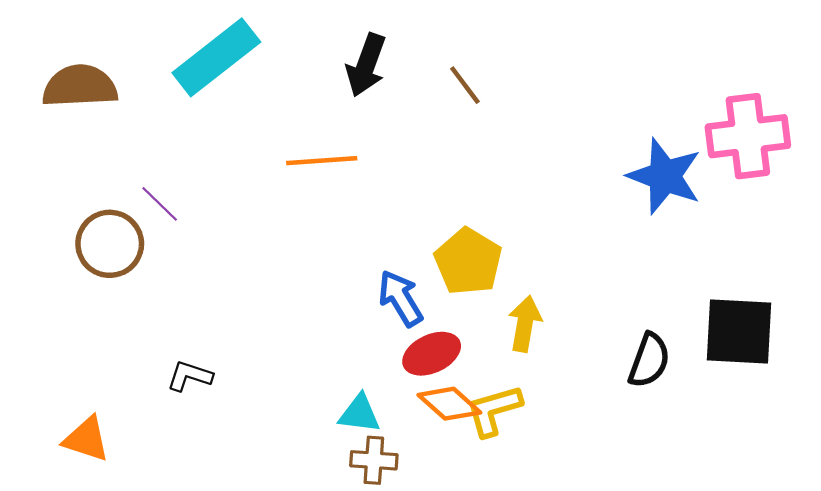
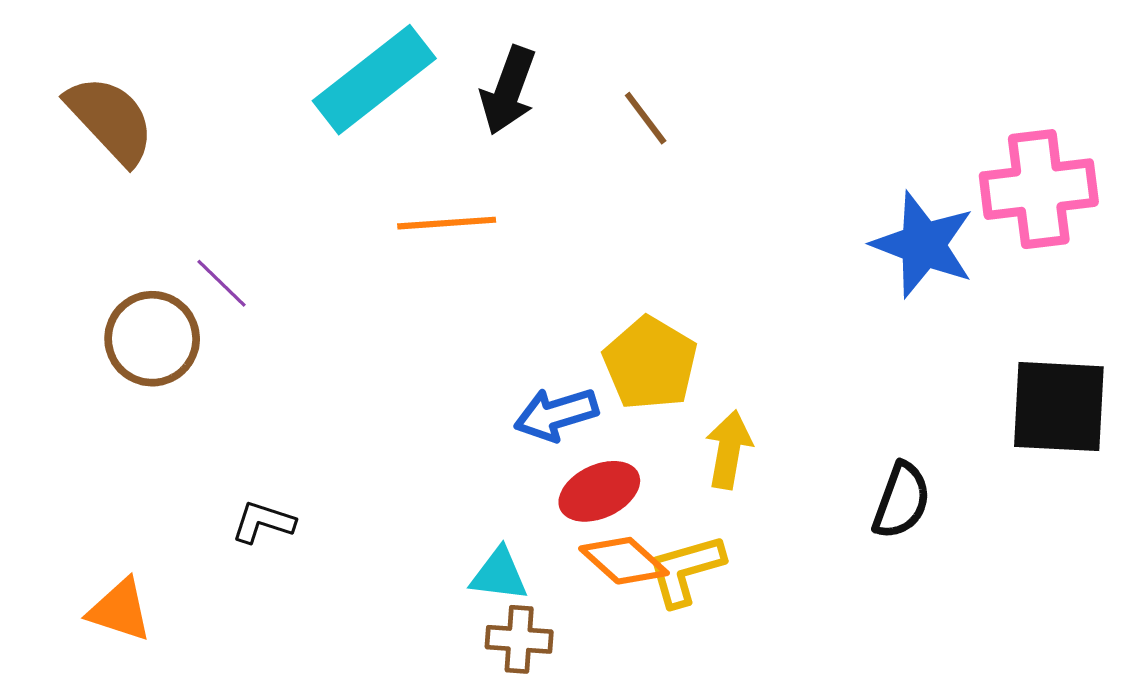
cyan rectangle: (216, 57) -> (374, 80), moved
brown semicircle: (80, 86) -> (110, 120), turned 50
blue arrow: (401, 298) -> (556, 414), turned -76
black square: (739, 332) -> (1059, 407), moved

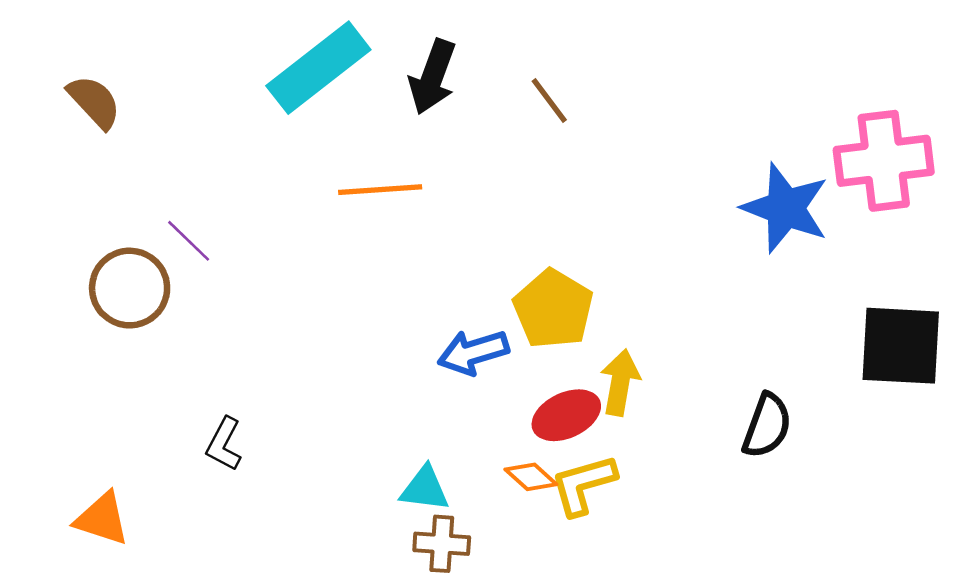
brown semicircle: (110, 120) -> (94, 102), size x0.7
red ellipse: (599, 491) -> (566, 415), moved
black L-shape: (263, 522) -> (224, 444), turned -80
orange diamond: (624, 561) -> (531, 477), size x0.7

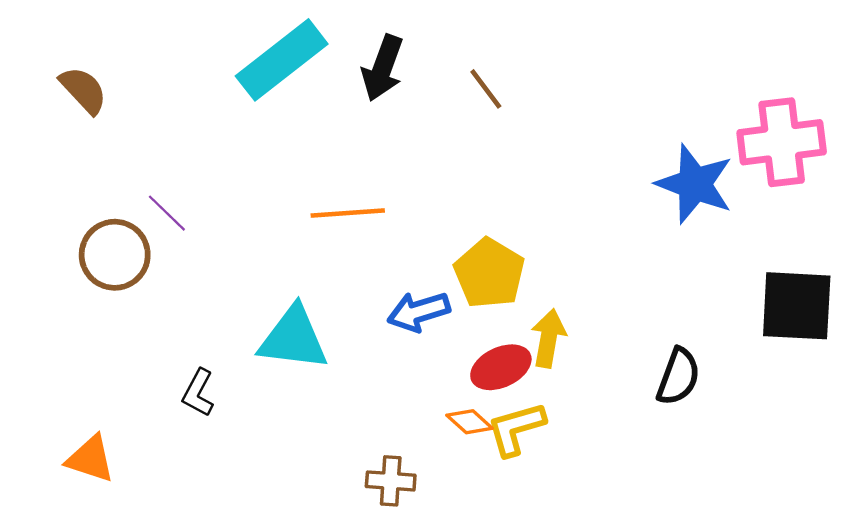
orange line: (380, 190) -> (348, 213), moved
cyan triangle: (425, 489) -> (293, 338), moved, size x1.6

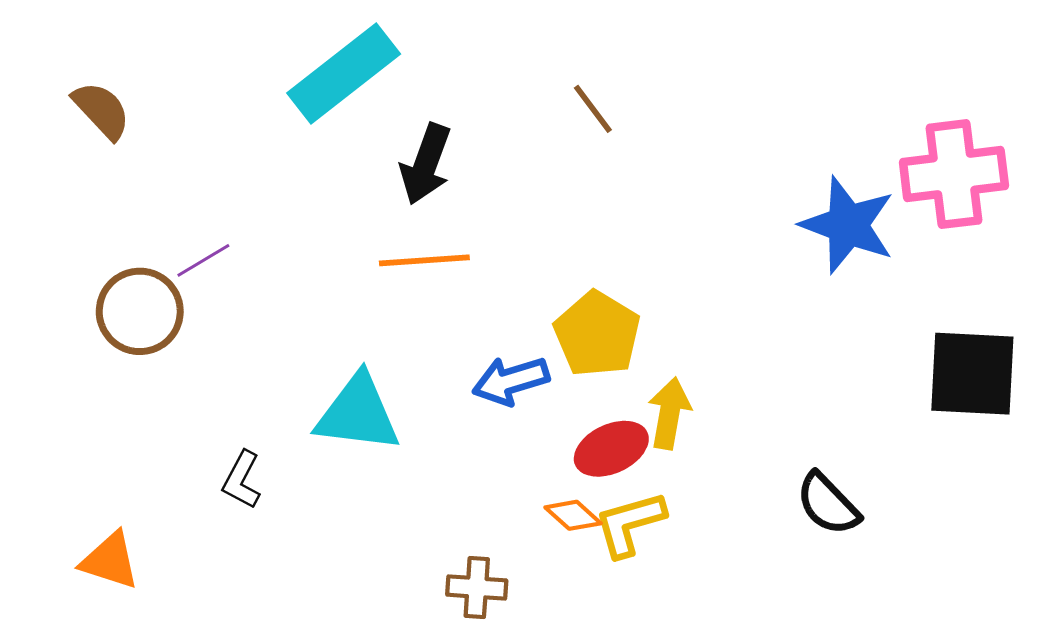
black arrow: (383, 68) -> (426, 164), moved
purple line: (167, 213) -> (203, 260), turned -75
black semicircle: (678, 377) -> (828, 504), moved, turned 116

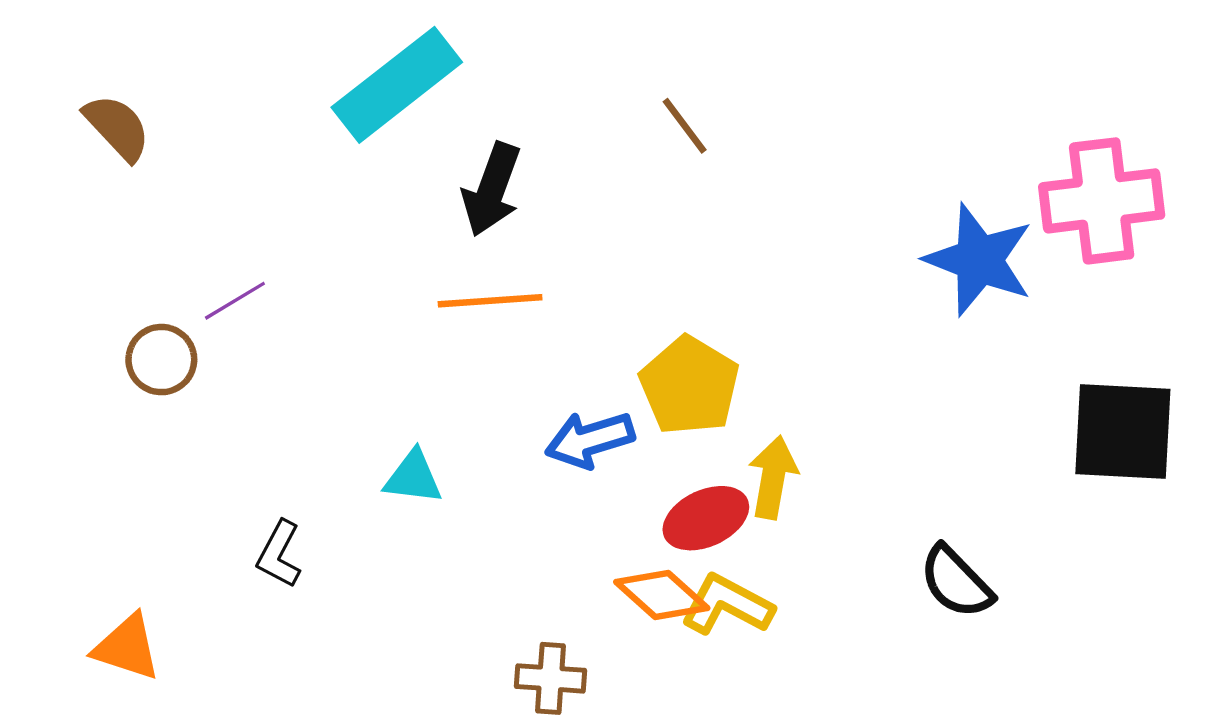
brown circle: (140, 311) -> (161, 360), size x0.7
cyan triangle: (358, 413) -> (413, 477), size x0.6
orange diamond: (573, 515) -> (662, 595), size x1.4
yellow L-shape: (630, 524) -> (727, 605), turned 44

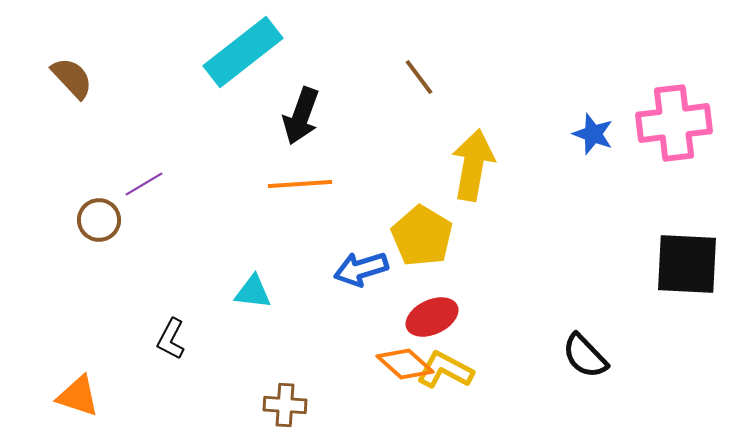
blue star: (979, 260) -> (593, 134), moved, size x0.6
yellow arrow: (773, 477) -> (473, 165), moved, size x1.4
brown cross: (551, 678) -> (285, 405), moved

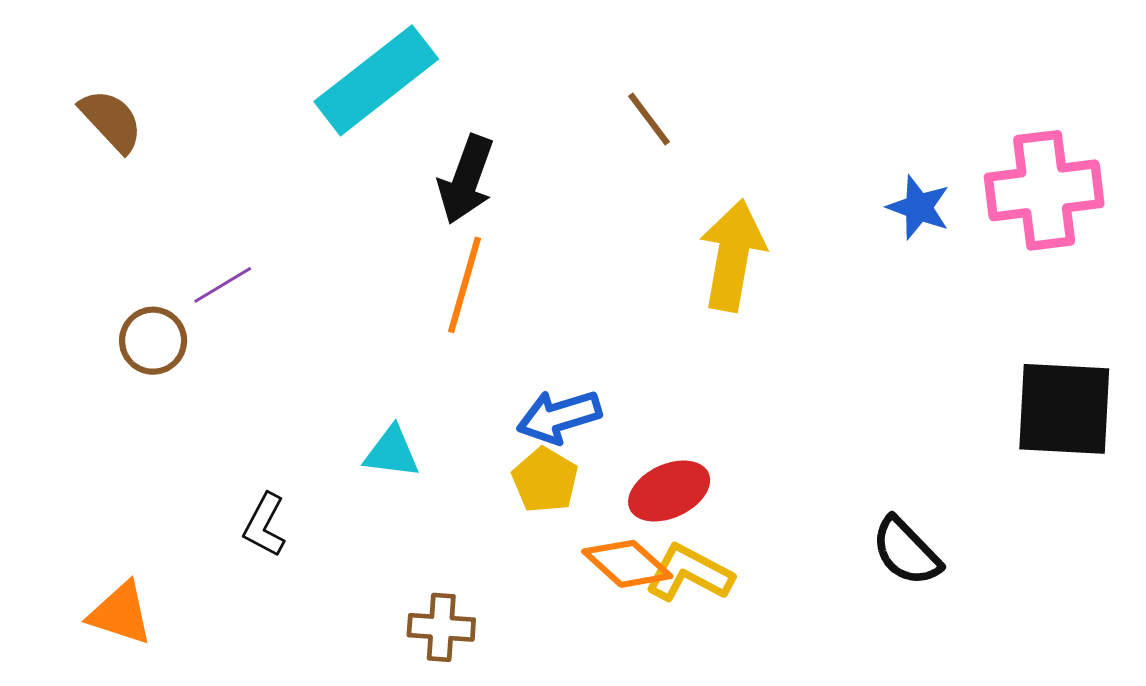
orange line: (300, 184) -> (465, 285), turned -70
yellow pentagon: (422, 236) -> (545, 480), moved, size x0.7

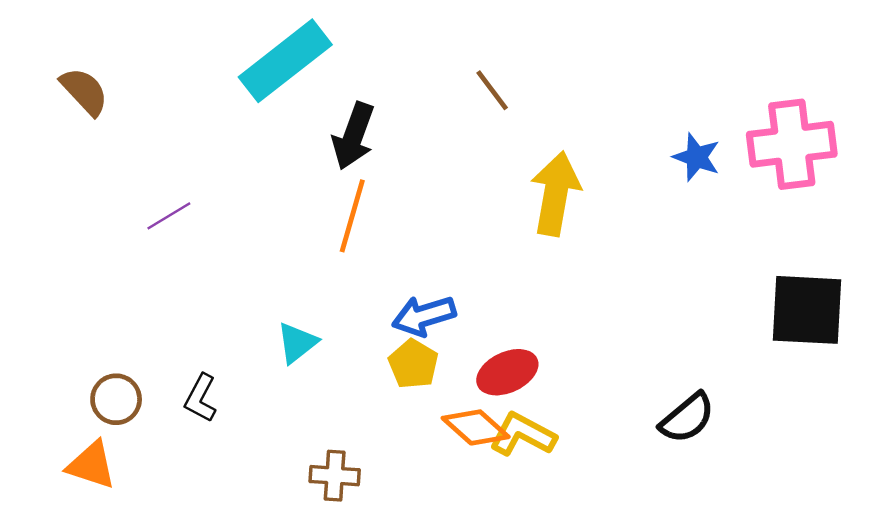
brown circle: (153, 341) -> (116, 399), moved
cyan triangle: (392, 452) -> (297, 343), turned -45
black semicircle: (906, 551) -> (687, 418), turned -86

